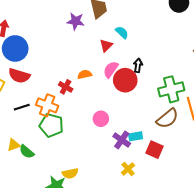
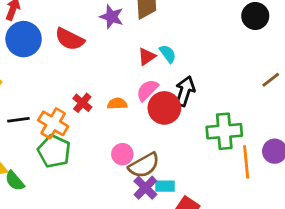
cyan semicircle: (122, 32) -> (168, 54), moved
black arrow: (138, 65) -> (185, 91), size x1.5
orange semicircle: (85, 74) -> (117, 104), moved
red semicircle: (19, 76) -> (70, 39), moved
brown semicircle: (167, 118) -> (144, 165), moved

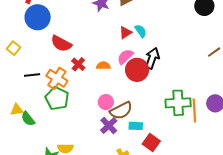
red semicircle: (70, 39) -> (61, 44), moved
green cross: (224, 131) -> (178, 103), moved
purple cross: (145, 188) -> (109, 125), moved

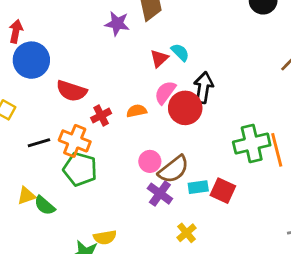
red cross: (78, 64) -> (101, 116), turned 32
red square: (151, 143) -> (223, 191), moved

